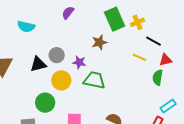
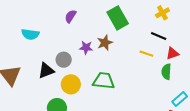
yellow cross: (137, 22) -> (162, 13), moved
purple star: (79, 62) -> (86, 48), moved

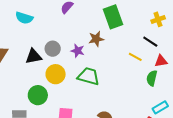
purple star: (86, 48) -> (78, 51), moved

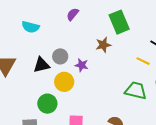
purple star: (78, 51) -> (82, 65), moved
green trapezoid: (89, 76) -> (136, 91), moved

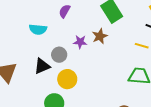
cyan semicircle: (30, 27) -> (38, 29), moved
purple star: (82, 65) -> (80, 42), moved

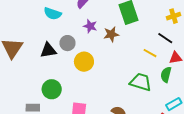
purple star: (80, 42) -> (90, 26), moved
yellow circle: (67, 79) -> (84, 62), moved

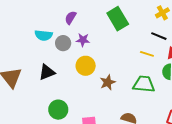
brown star: (111, 34) -> (108, 82), moved
gray circle: (67, 43) -> (63, 43), moved
yellow circle: (84, 62) -> (86, 66), moved

